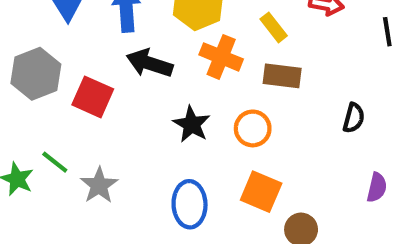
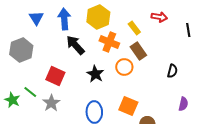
black arrow: (150, 63) -> (75, 45), turned 30
brown rectangle: (282, 76) -> (138, 51), turned 48
red square: (93, 97) -> (55, 76), moved
orange circle: (253, 128) -> (124, 67), moved

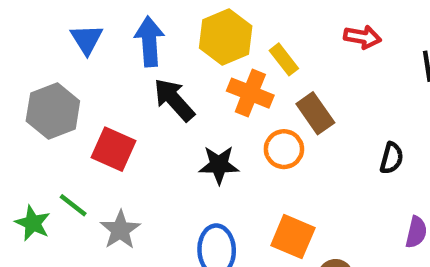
yellow rectangle: (134, 28) -> (284, 59), moved
black star: (95, 74) -> (219, 165), turned -30
red square: (55, 76) -> (113, 149), moved

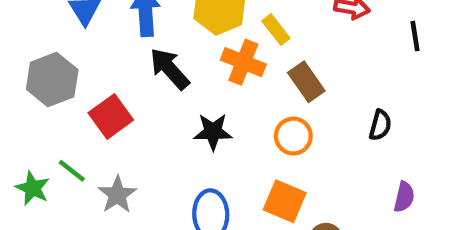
red square: (113, 149) -> (111, 116), turned 30
orange circle: (284, 149) -> (293, 136), moved

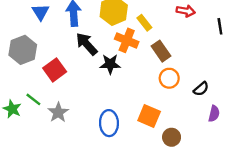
black semicircle: (380, 125) -> (201, 89), moved, turned 35
black star: (213, 132) -> (110, 64), moved
orange circle: (293, 136) -> (169, 78), moved

